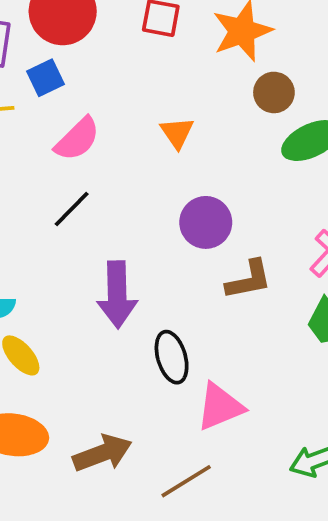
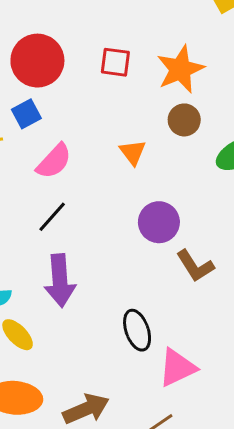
brown circle: (274, 92) -> (184, 120), moved
brown L-shape: (249, 280) -> (195, 266), turned 72
purple arrow: (117, 294) -> (60, 281), moved

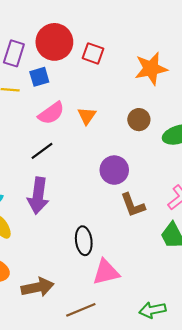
red square: (115, 62) -> (93, 53), moved
brown circle: (184, 120) -> (139, 120), moved
orange triangle: (133, 152) -> (87, 116), moved

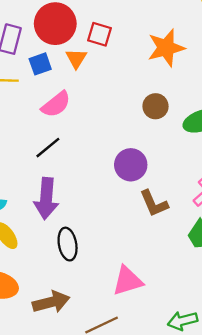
orange triangle: (87, 116) -> (76, 58), moved
black ellipse: (84, 241) -> (68, 244), moved

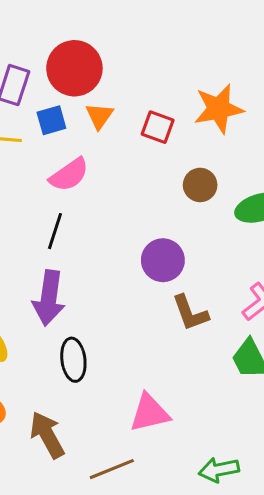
red square: (99, 34) -> (158, 127), moved
black line: (48, 148) -> (55, 231), turned -36
brown arrow: (51, 302) -> (47, 435), turned -108

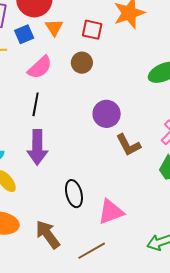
brown circle: (200, 185) -> (82, 63), moved
black ellipse: (73, 360) -> (74, 194), moved

